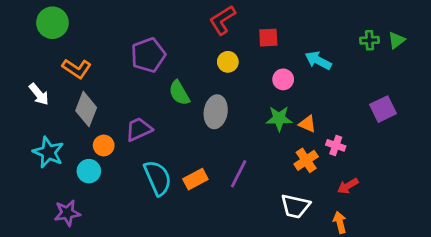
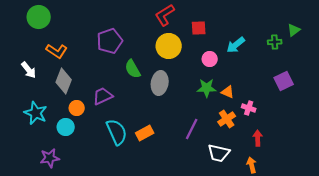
green cross: (369, 40) -> (275, 42), moved
cyan arrow: (318, 60) -> (236, 45), turned -66
yellow circle: (228, 62) -> (169, 46), size x1.6
purple line: (239, 174) -> (192, 129), moved
red arrow: (348, 186) -> (258, 138), turned 119

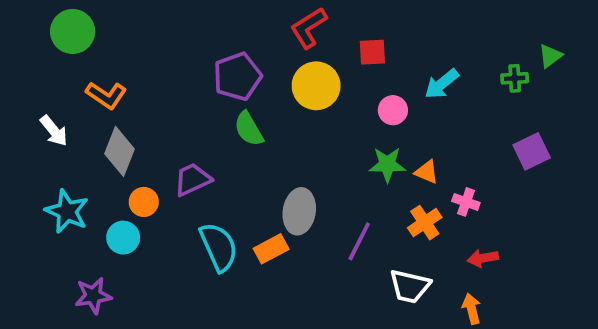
purple pentagon: (110, 41) -> (237, 76), moved
gray ellipse: (160, 83) -> (299, 211), moved
red arrow: (258, 138) -> (483, 258), turned -98

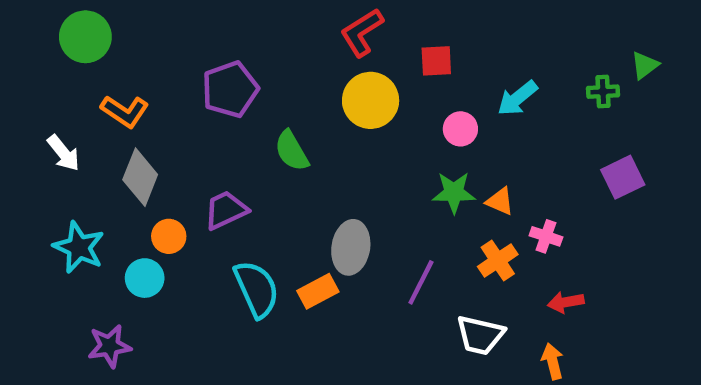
purple pentagon: (237, 76) -> (230, 89), moved

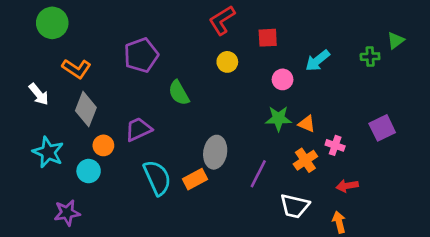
yellow circle: (371, 100) -> (227, 62), size x0.6
purple square: (623, 177) -> (382, 128), moved

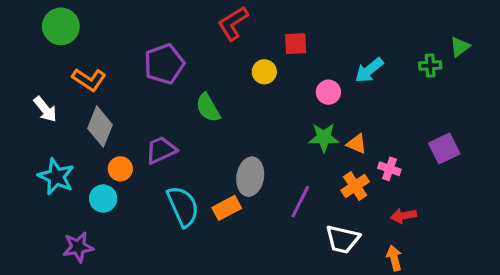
red L-shape: (222, 20) -> (233, 23), moved
red square: (268, 38) -> (296, 44), moved

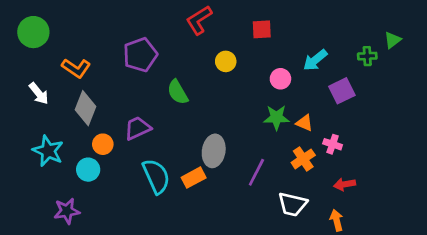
green circle: (61, 26) -> (33, 32), moved
red square: (296, 44) -> (262, 29), moved
purple square: (444, 148) -> (342, 91), moved

